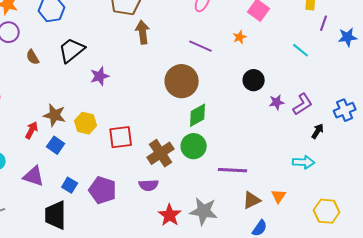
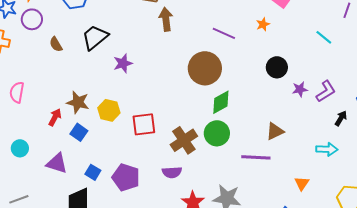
brown triangle: (252, 200) -> (275, 131), moved

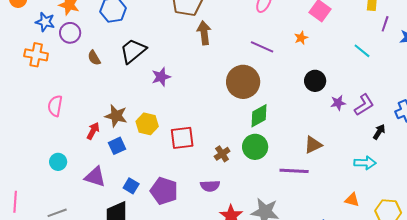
blue square: (79, 132) -> (117, 146), turned 30
brown cross: (184, 140) -> (222, 154), size x0.6
orange triangle: (302, 183) -> (352, 200), moved, turned -49

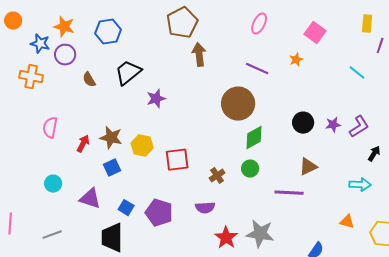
black circle: (315, 81) -> (303, 123), moved
red arrow: (93, 131) -> (83, 144), moved
green circle: (255, 147) -> (250, 169), size x0.7

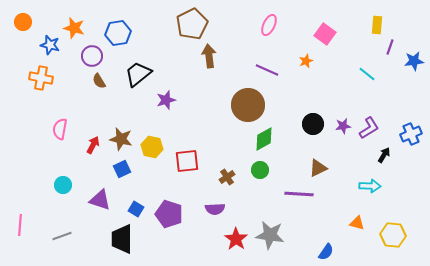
purple circle: (65, 55) -> (92, 56), moved

